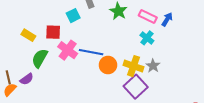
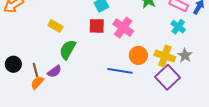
red square: (53, 32) -> (97, 26), moved
pink cross: (68, 50) -> (123, 28), moved
blue line: (91, 52) -> (120, 71), moved

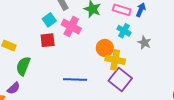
pink cross: (123, 28) -> (71, 27), moved
orange circle: (138, 55) -> (105, 48), moved
gray star: (185, 55) -> (144, 43), moved

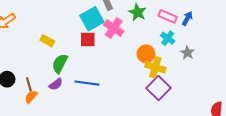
cyan square: (49, 20) -> (92, 19), size x1.6
blue line: (75, 79) -> (87, 83), moved
purple semicircle: (14, 88) -> (56, 84), moved

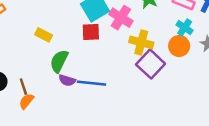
orange circle: (146, 54) -> (179, 46), moved
yellow cross: (155, 67) -> (141, 42), moved
purple semicircle: (56, 84) -> (67, 80), moved, turned 56
purple square: (159, 88) -> (151, 64), moved

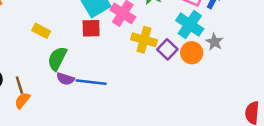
cyan cross: (185, 28) -> (190, 25), size x1.5
orange circle: (179, 46) -> (192, 53), moved
purple square: (151, 64) -> (167, 49), moved, size x0.7

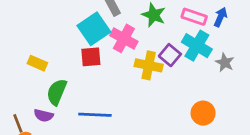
purple square: (167, 49) -> (170, 55), moved
orange circle: (192, 53) -> (203, 113), moved
purple semicircle: (65, 79) -> (44, 115), moved

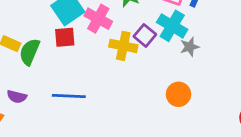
gray star: (225, 62) -> (190, 47), moved, turned 30
green semicircle: (57, 92) -> (30, 52), moved

